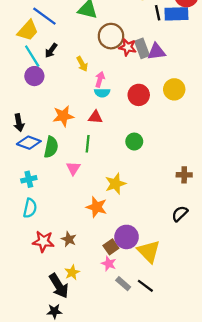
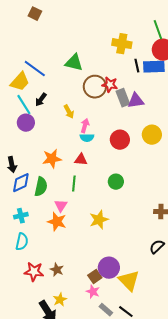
red star: (128, 47) -> (110, 85), moved
blue diamond: (29, 143) -> (21, 183), turned -45
orange star: (97, 207) -> (57, 222), moved

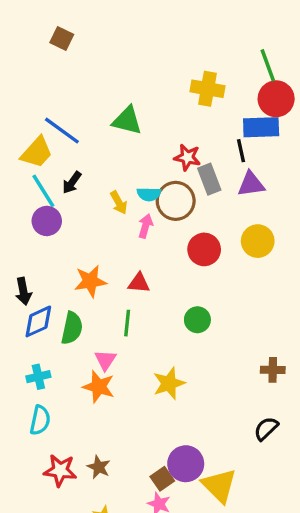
black line: (137, 66) -> (241, 151), moved
brown circle: (95, 87) -> (176, 201), moved
purple triangle: (136, 101) -> (251, 184), moved
cyan semicircle: (87, 138) -> (149, 194), moved

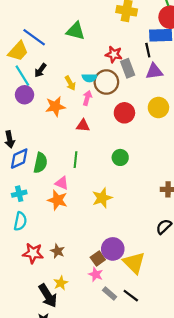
orange star: (90, 281) -> (55, 106), moved
red triangle: (139, 283) -> (83, 126), moved
pink triangle: (105, 360) -> (62, 183), turned -40

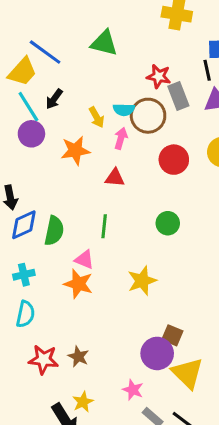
brown square: (98, 258) -> (172, 335), moved, turned -32

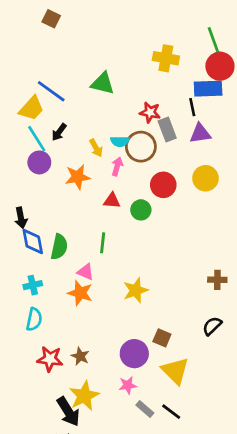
green circle: (168, 223) -> (141, 210), moved
blue diamond: (24, 225) -> (33, 242), turned -76
purple circle: (157, 353) -> (134, 354), moved
pink star: (133, 390) -> (128, 385), turned -30
yellow star: (83, 402) -> (84, 396), size x1.6

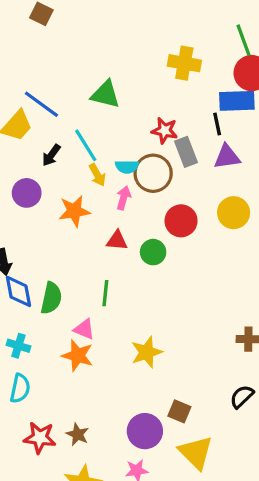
cyan line: (37, 139) -> (86, 145), moved
cyan cross: (33, 285) -> (18, 346), turned 30

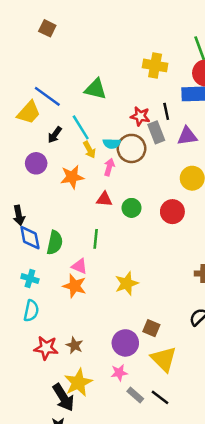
black line: (217, 124) -> (166, 111), moved
red circle: (181, 221) -> (172, 212), moved

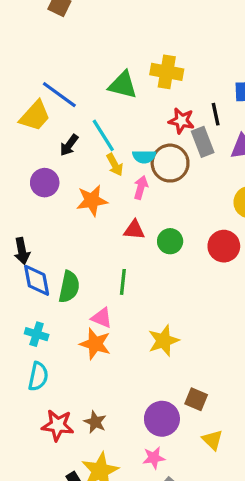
yellow cross: (155, 65) -> (167, 72), moved
yellow triangle: (164, 359) -> (212, 440), size x0.6

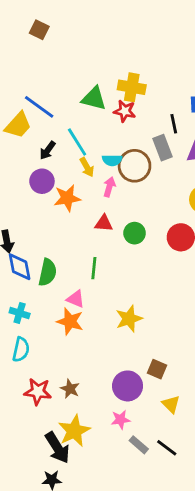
red star: (181, 121) -> (125, 111), moved
purple circle: (45, 183) -> (42, 181), moved

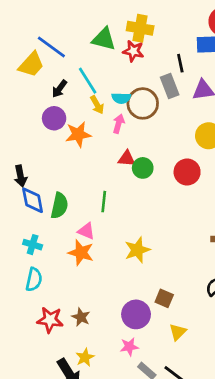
red triangle: (104, 223) -> (127, 159), moved
yellow triangle: (171, 404) -> (178, 332), turned 30
yellow star: (74, 431) -> (85, 357), size x0.6

